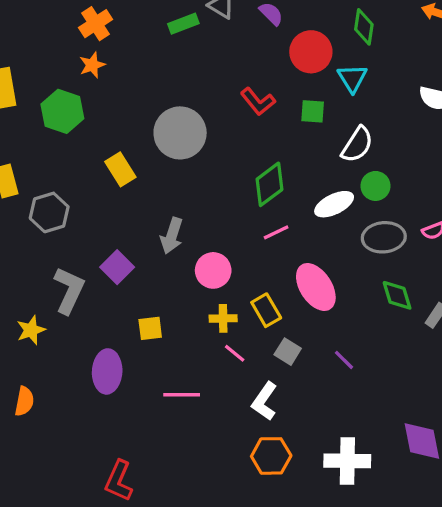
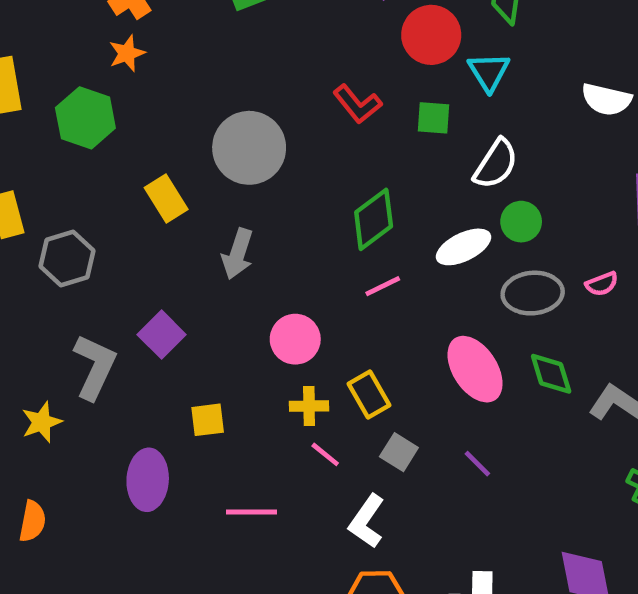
gray arrow: (172, 236) -> (238, 254), moved
pink ellipse: (316, 287) -> (475, 369), moved

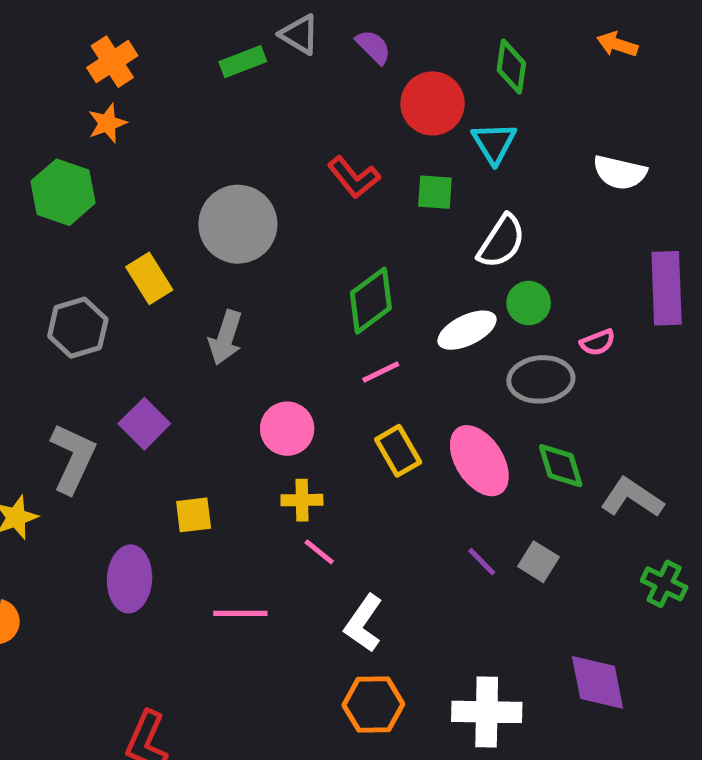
gray hexagon: (67, 258) -> (78, 328), moved
pink semicircle: (602, 284) -> (598, 342), moved
yellow rectangle: (369, 394) -> (398, 451), moved
gray square: (399, 452) -> (538, 562), moved

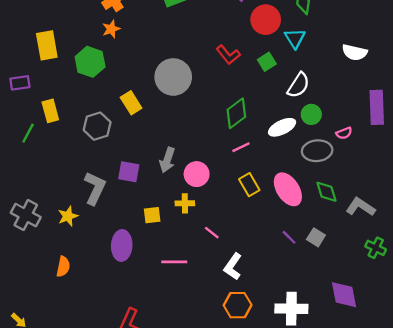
green square: (435, 192) -> (267, 62), turned -36
gray arrow: (226, 338) -> (167, 160), moved
purple square: (144, 424) -> (129, 172), turned -35
yellow cross: (302, 500) -> (185, 203), moved

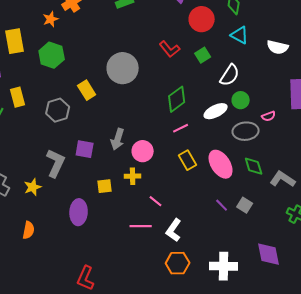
orange star: (111, 29) -> (51, 19), moved
cyan triangle: (295, 38) -> (240, 35), moved, turned -30
pink line: (174, 262) -> (141, 226), moved

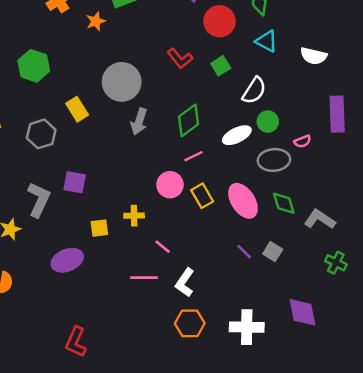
orange star: (51, 19) -> (96, 21), moved
gray arrow: (118, 139) -> (139, 122), moved
pink circle: (143, 151) -> (170, 185), moved
purple ellipse: (79, 212) -> (67, 260), turned 65

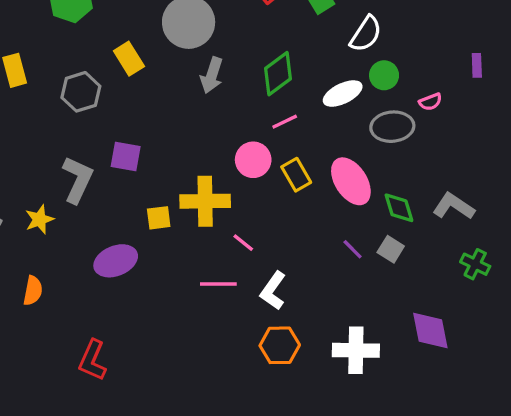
purple rectangle: (337, 114) -> (477, 65), size x0.5
green diamond: (284, 203) -> (399, 208), moved
yellow cross: (134, 216) -> (205, 201), size x1.8
red L-shape: (76, 342) -> (92, 360), moved

